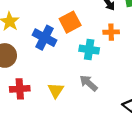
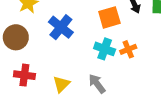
orange square: (70, 22) -> (109, 17), moved
orange cross: (111, 32) -> (128, 49), moved, turned -32

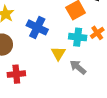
yellow triangle: (61, 84) -> (58, 53), moved

